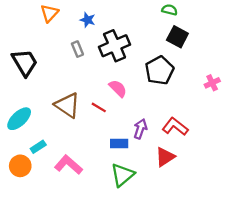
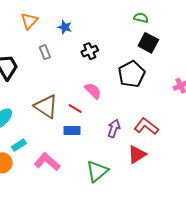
black cross: (115, 46) -> (90, 51), size x0.6
gray rectangle: (77, 49) -> (45, 52), moved
blue rectangle: (119, 143) -> (72, 130), moved

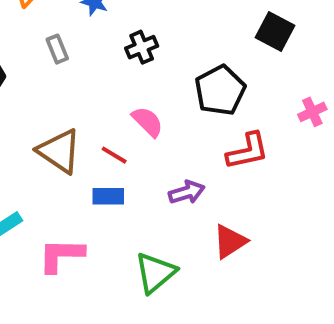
black square: (148, 43) -> (275, 31), moved
red L-shape: (146, 126) -> (248, 151), moved, turned 130
purple arrow: (114, 128) -> (187, 192), turned 54
pink L-shape: (47, 162) -> (61, 255), turned -40

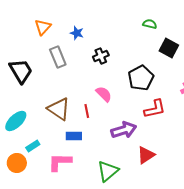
gray rectangle: (57, 49) -> (58, 57), size x1.5
red line: (114, 155) -> (87, 111), turned 48
purple arrow: (187, 192) -> (124, 130), size x1.4
blue rectangle: (108, 196) -> (74, 136), moved

